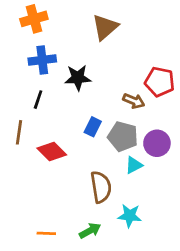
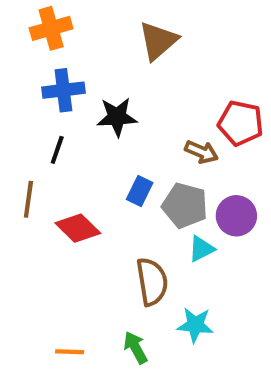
green arrow: (90, 231) -> (136, 348), turned -90

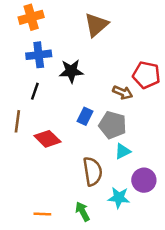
purple circle: (236, 216) -> (144, 180), moved

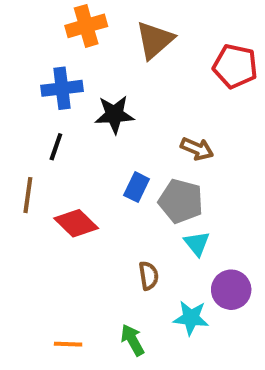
orange cross: (31, 17) -> (86, 26), moved
red pentagon: (146, 75) -> (235, 66), moved
cyan triangle: (123, 151) -> (197, 243), turned -42
brown semicircle: (93, 171) -> (149, 276), size x0.6

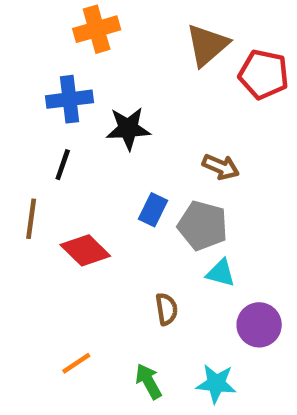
brown triangle: (155, 40) -> (207, 45), moved
cyan triangle: (197, 243) -> (221, 273), turned -36
cyan star: (191, 318) -> (216, 384), moved
orange line: (68, 344) -> (76, 363), moved, turned -36

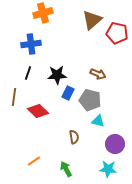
black star: (128, 129) -> (57, 75), moved
cyan star: (216, 384) -> (108, 169), moved

